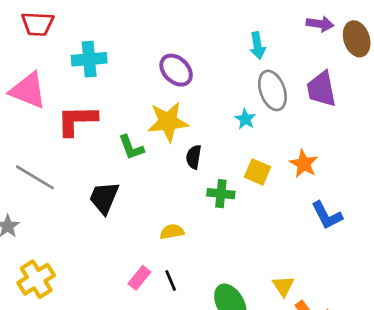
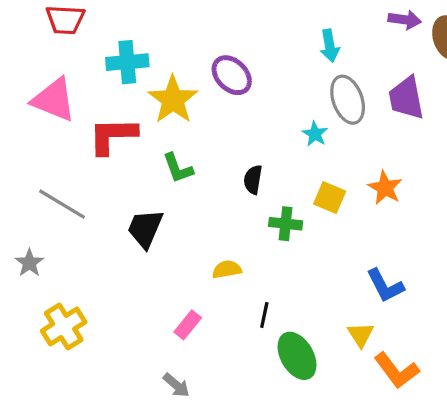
yellow star: (168, 122) -> (173, 100), moved, turned -30
blue L-shape: (327, 215) -> (385, 286), moved
black line: (171, 281) -> (264, 315), moved, turned 35

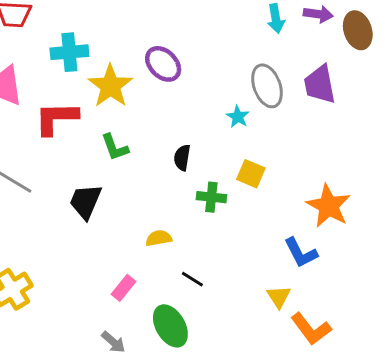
cyan arrow: (330, 46) -> (276, 19), moved
orange star: (385, 188) -> (329, 206), moved, size x1.4
black line: (264, 315) -> (192, 279), turned -70
green ellipse: (297, 356) -> (170, 326), moved

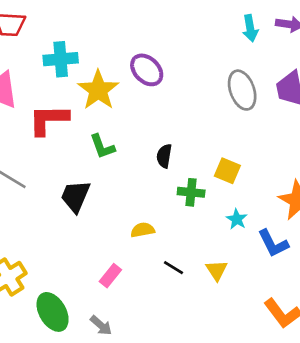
cyan star: (238, 117) -> (237, 219), moved
yellow triangle: (279, 297) -> (217, 270), moved
green ellipse: (170, 326) -> (53, 312), moved

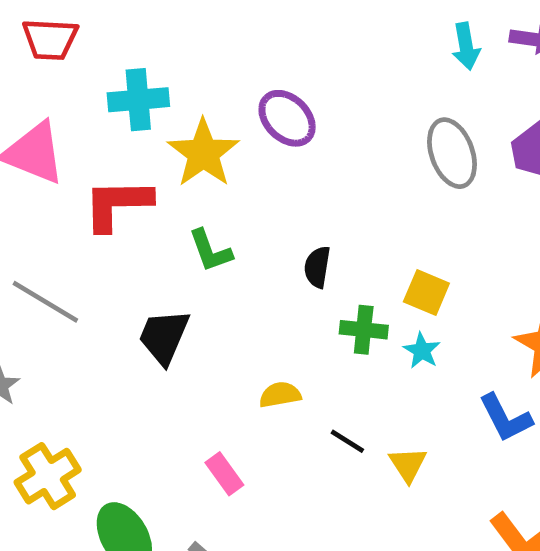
cyan star: (237, 219) -> (422, 351), moved
black line: (174, 268) -> (347, 441), moved
pink rectangle: (110, 276) -> (224, 474), turned -75

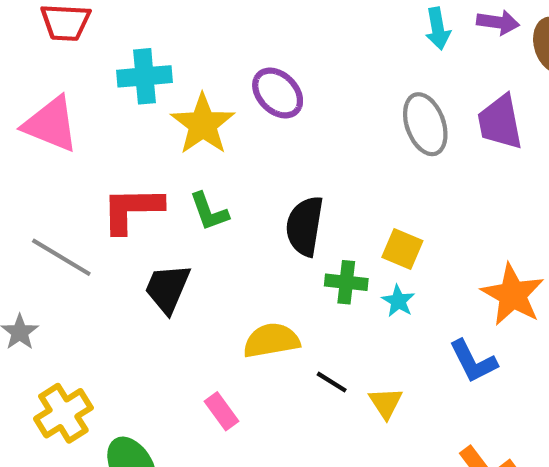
red L-shape: (117, 204) -> (132, 209), moved
black semicircle: (317, 267) -> (305, 226), size x1.6
yellow semicircle: (280, 395) -> (271, 340), size x1.5

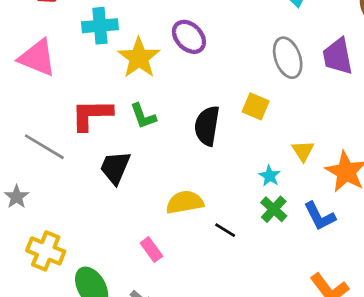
yellow square: (402, 249) -> (256, 106), moved
green cross: (346, 282) -> (274, 209), moved, turned 36
yellow triangle: (386, 403) -> (303, 151), moved
yellow cross: (63, 413) -> (46, 251), turned -36

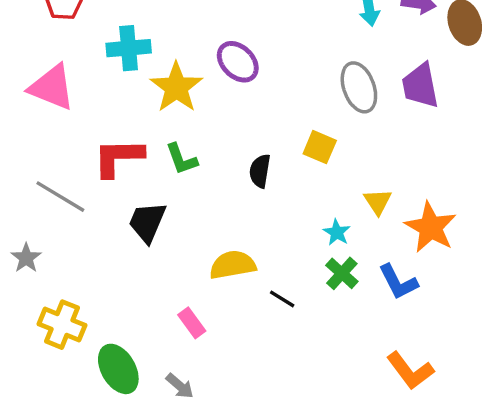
black semicircle: (207, 126) -> (260, 171), size x0.7

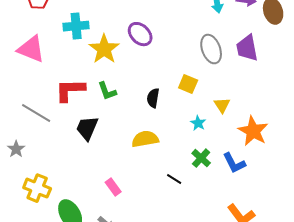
yellow triangle: (378, 202) -> (222, 105), moved
cyan star: (337, 232) -> (198, 123), moved
yellow semicircle: (233, 265) -> (145, 139), moved
black line: (282, 299) -> (174, 179), moved

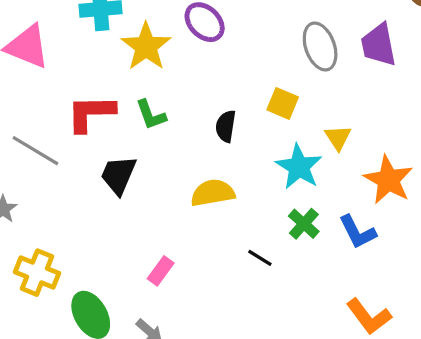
cyan star: (198, 123) -> (299, 167), size x1.8
pink rectangle: (113, 187) -> (161, 271), turned 72

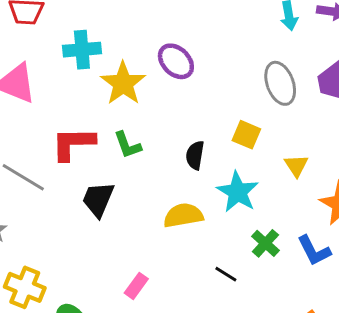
cyan star: (299, 167) -> (238, 192), moved

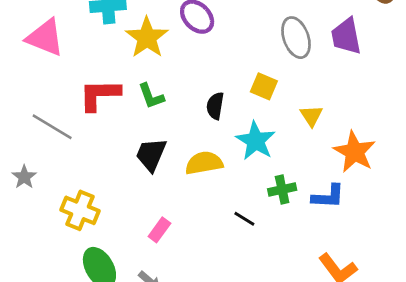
black trapezoid: (98, 199) -> (151, 155), moved
green cross: (265, 243) -> (282, 189), turned 36
blue L-shape: (314, 251) -> (328, 196), turned -60
yellow cross: (25, 287) -> (80, 210), moved

